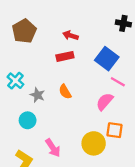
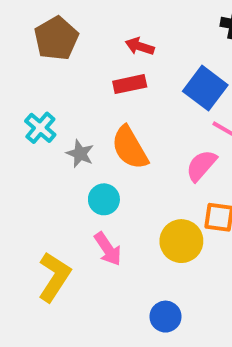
orange semicircle: (65, 92) -> (130, 148), size x1.6
cyan circle: (28, 120) -> (104, 199), moved

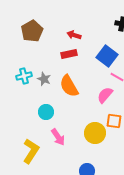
cyan cross: (40, 128) -> (24, 76), turned 35
gray star: (80, 154) -> (44, 79), moved
cyan circle: (104, 199) -> (46, 112), moved

